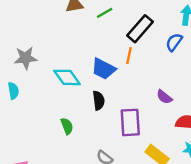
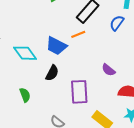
orange line: (129, 55) -> (78, 34), turned 56
black semicircle: (99, 101) -> (52, 73), turned 35

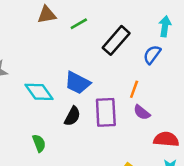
orange line: (78, 34) -> (134, 89), moved, turned -48
purple rectangle: (79, 92) -> (106, 112), moved

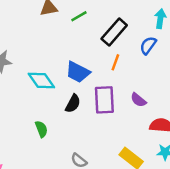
orange line: (134, 89) -> (115, 62), moved

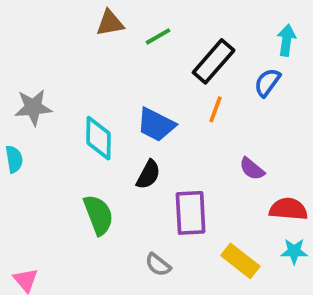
cyan diamond: (41, 81) -> (98, 138), turned 36
purple rectangle: (104, 100) -> (191, 213), moved
green semicircle: (41, 129) -> (98, 215), size x1.5

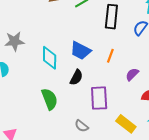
black rectangle: (214, 61) -> (111, 17), turned -35
orange line: (215, 109) -> (110, 56), moved
purple semicircle: (252, 169) -> (132, 74), turned 96

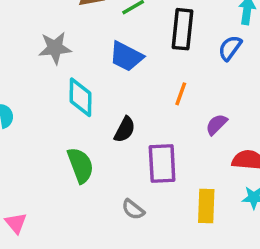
gray star: (14, 41) -> (55, 48), moved
blue trapezoid: (80, 51) -> (126, 56), moved
yellow rectangle: (126, 124) -> (206, 206), turned 54

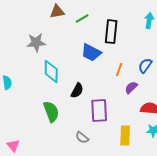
blue semicircle: (230, 48) -> (145, 66), moved
blue trapezoid: (126, 56) -> (91, 53), moved
orange line: (181, 94) -> (119, 70), moved

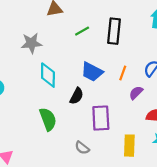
green line: (82, 19) -> (82, 31), moved
blue trapezoid: (91, 53) -> (92, 72), moved

